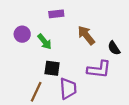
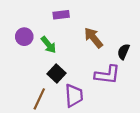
black semicircle: (114, 48) -> (123, 52), turned 56
black square: (52, 68) -> (57, 74), turned 35

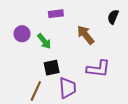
black semicircle: (123, 52) -> (113, 17), moved
black square: (57, 74) -> (52, 68), turned 35

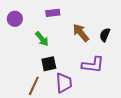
black semicircle: (113, 17) -> (105, 35), moved
purple circle: (22, 34) -> (15, 19), moved

